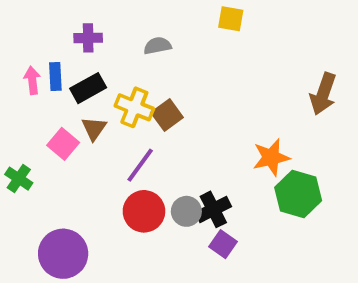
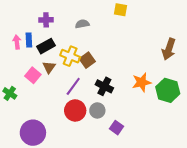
green hexagon: (298, 194) -> (168, 90), moved
black cross: (213, 209) -> (104, 86), moved, turned -36

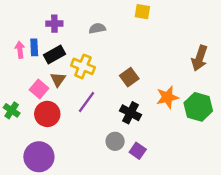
brown square: (87, 60) -> (129, 77), moved
black cross: (104, 86) -> (131, 113), moved
red circle: (75, 110) -> (47, 114), moved
gray circle: (97, 110) -> (115, 141), moved

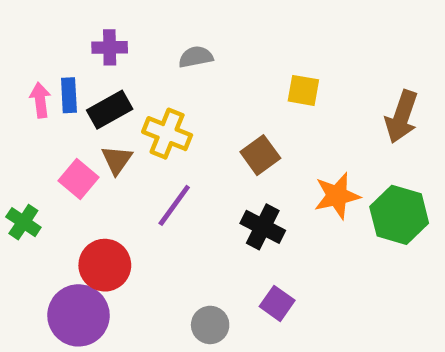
yellow square: (142, 12) -> (303, 90), moved
red circle: (47, 114) -> (105, 265), moved
gray circle: (115, 141) -> (210, 325), moved

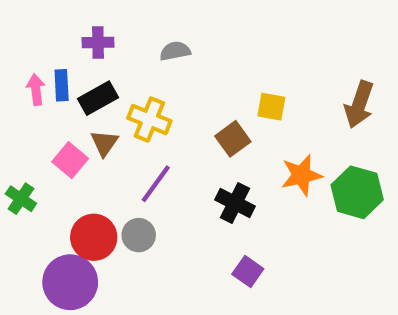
yellow square: (303, 90) -> (271, 107), moved
gray circle: (210, 325) -> (139, 235), moved

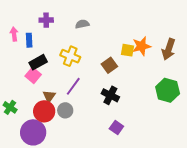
pink arrow: (36, 90) -> (14, 34), moved
black rectangle: (98, 98) -> (38, 62), moved
brown triangle: (104, 143) -> (49, 96), moved
orange star: (301, 175) -> (141, 46), moved
green cross: (21, 199) -> (10, 107), moved

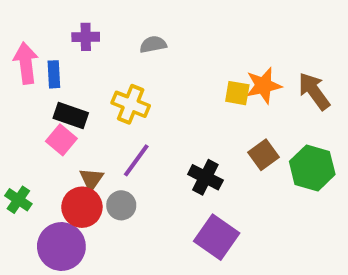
pink arrow: (14, 34) -> (26, 63), size x1.5
brown arrow: (169, 49) -> (314, 91), turned 125
black rectangle: (38, 62) -> (71, 116), turned 48
brown square: (109, 65) -> (263, 155), moved
purple square: (116, 127) -> (217, 237), size x1.6

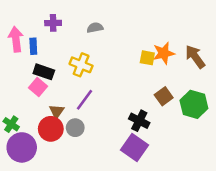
black cross: (205, 177) -> (139, 121), moved
purple circle: (61, 247) -> (22, 147), moved

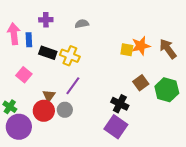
black rectangle: (44, 72) -> (48, 53), moved
pink square: (38, 87) -> (24, 75), moved

